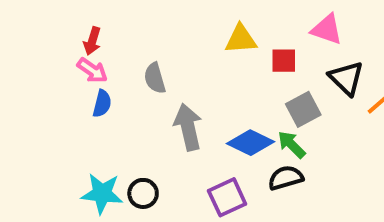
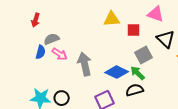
pink arrow: (92, 70) -> (60, 54), moved
gray semicircle: (155, 78) -> (52, 39), moved, turned 84

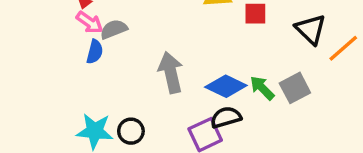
pink arrow: (60, 54) -> (90, 22), moved
gray square: (144, 55) -> (295, 88), moved
black semicircle: (135, 90) -> (226, 117), moved

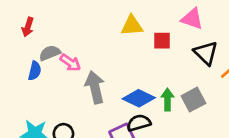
pink arrow: (90, 22) -> (70, 63), moved
green arrow: (262, 88) -> (167, 100), turned 45

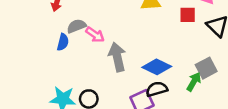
red square: (162, 41) -> (188, 15), moved
green arrow: (167, 100) -> (194, 82), moved, turned 30

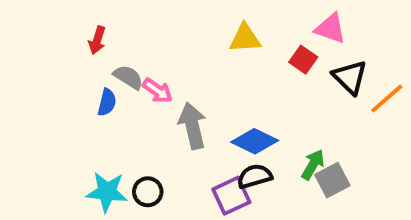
red square: (188, 15) -> (303, 60), turned 35
gray semicircle: (76, 26) -> (128, 77), turned 54
gray square: (206, 68) -> (332, 180), moved

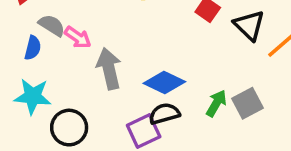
gray square: (332, 180) -> (247, 103), moved
cyan star: (107, 192) -> (33, 96), moved
black circle: (148, 192) -> (69, 128), size x1.4

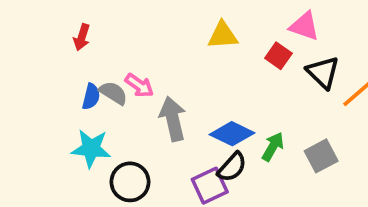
gray semicircle: (52, 25) -> (113, 93), moved
green arrow: (216, 103) -> (273, 147), moved
black semicircle: (164, 114) -> (232, 167), turned 148

